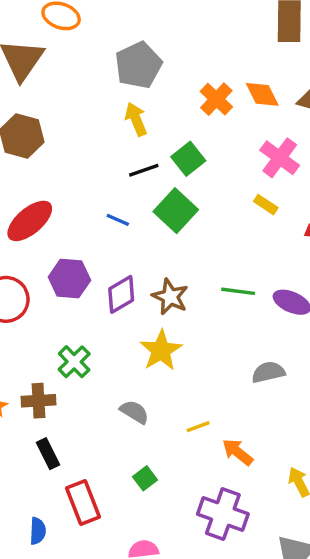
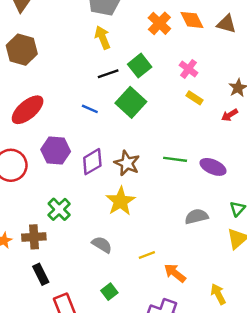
pink cross: (280, 158) -> (189, 69), moved, size x0.7

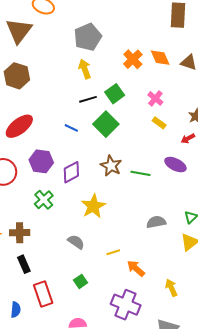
brown star: (127, 163) -> (111, 166), moved
purple ellipse: (213, 167) -> (175, 165), moved
green cross: (59, 209) -> (44, 200), moved

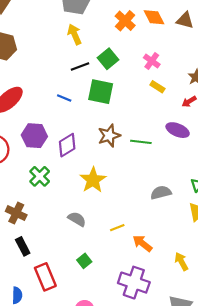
green square: (106, 124) -> (101, 92), turned -30
brown star: (111, 166) -> (109, 136), turned 30
brown cross: (20, 233) -> (16, 213), turned 30

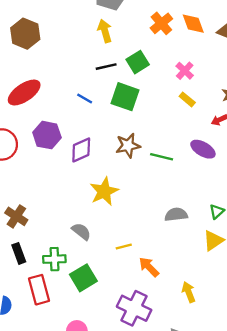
green cross: (40, 176) -> (54, 259), moved, turned 36
green square: (84, 261) -> (83, 278), size x1.6

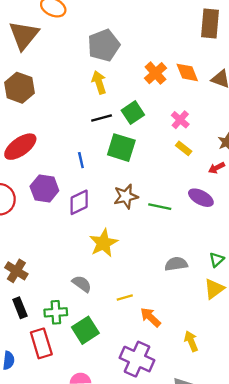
blue line: (85, 99) -> (81, 160), moved, turned 49

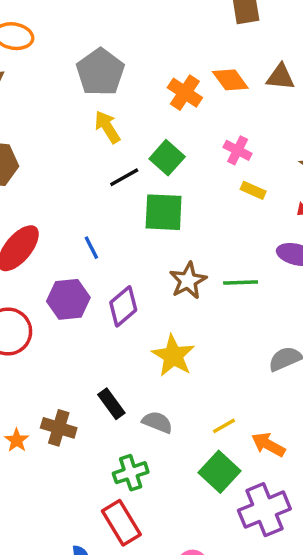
blue line: (81, 160) -> (91, 248), moved
black rectangle: (20, 308) -> (111, 404), moved
green square: (85, 330) -> (219, 472), moved
purple cross: (137, 359) -> (264, 510), turned -32

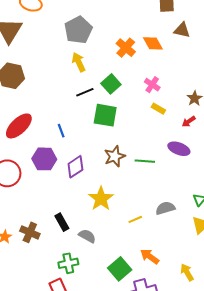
brown triangle: (280, 77) -> (182, 30), moved
yellow line: (224, 426) -> (135, 219), moved

